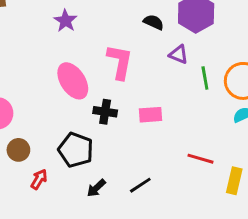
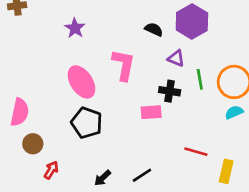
black cross: (105, 112) -> (170, 91), moved
black pentagon: (76, 150) -> (87, 123), moved

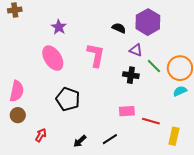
green line: (200, 79) -> (154, 66), turned -35
pink ellipse: (81, 82) -> (53, 58), moved
pink rectangle: (151, 112) -> (127, 111), moved
brown circle: (33, 144) -> (18, 115), moved

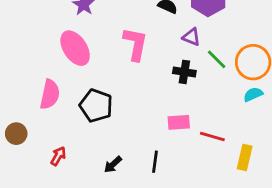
pink semicircle: (17, 91) -> (50, 94), moved
brown circle: (18, 115) -> (16, 134), moved
black line: (110, 139) -> (155, 162), turned -49

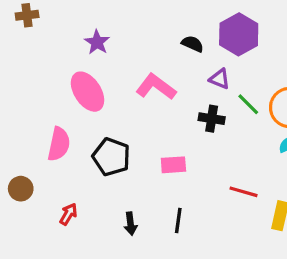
pink L-shape: (135, 44) -> (156, 87), turned -64
pink rectangle: (179, 122) -> (173, 165), moved
black arrow: (113, 164) -> (130, 224), turned -54

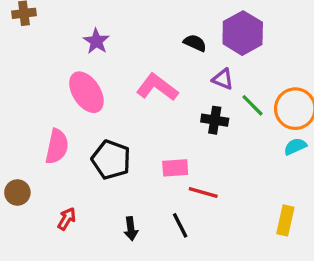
red line: (243, 192) -> (203, 192), moved
black line: (178, 220) -> (180, 225), turned -35

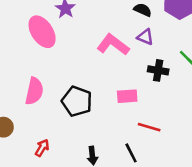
purple triangle: (223, 79) -> (145, 37), moved
pink ellipse: (86, 92) -> (42, 32), moved
pink rectangle: (175, 168) -> (127, 96), moved

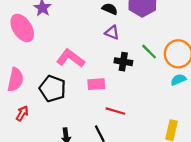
pink L-shape: (113, 45) -> (70, 58), moved
red arrow: (42, 148) -> (22, 113), moved

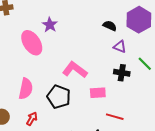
purple triangle: (112, 32) -> (120, 47), moved

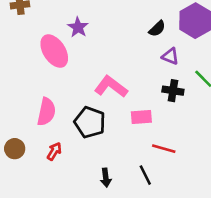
black semicircle: (110, 26) -> (157, 29), turned 112

